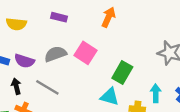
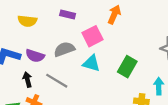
pink square: (85, 53) -> (93, 36), moved, turned 30
cyan triangle: (110, 97) -> (91, 63), moved

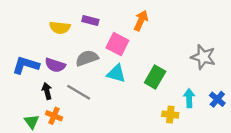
yellow semicircle: (27, 21) -> (60, 28), moved
pink square: (93, 36) -> (117, 44), turned -36

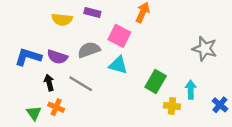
green rectangle: (155, 77) -> (156, 81), moved
blue cross: (217, 99) -> (220, 105), moved

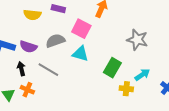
gray star: (205, 49) -> (137, 40), moved
cyan arrow: (191, 90) -> (142, 75), turned 56

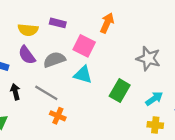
purple semicircle: (28, 47) -> (27, 55), moved, turned 36
yellow cross: (126, 89) -> (155, 125), moved
orange cross: (27, 90) -> (58, 116), moved

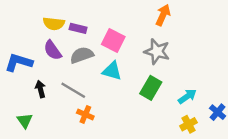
purple rectangle: (58, 23) -> (78, 28), moved
orange arrow: (107, 23) -> (163, 15), moved
gray star: (148, 58) -> (157, 51), moved
yellow cross: (155, 125) -> (188, 124), turned -35

